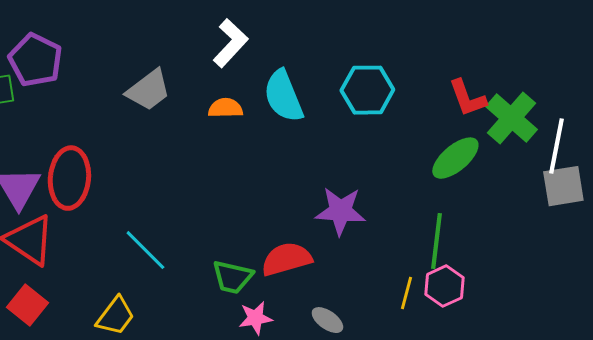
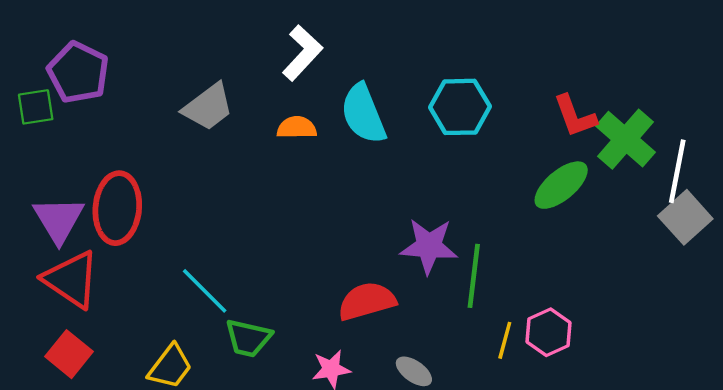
gray square: (563, 186) -> (685, 217), turned -33
green line: (436, 241) -> (474, 276), moved
green trapezoid: (232, 277) -> (248, 338), moved

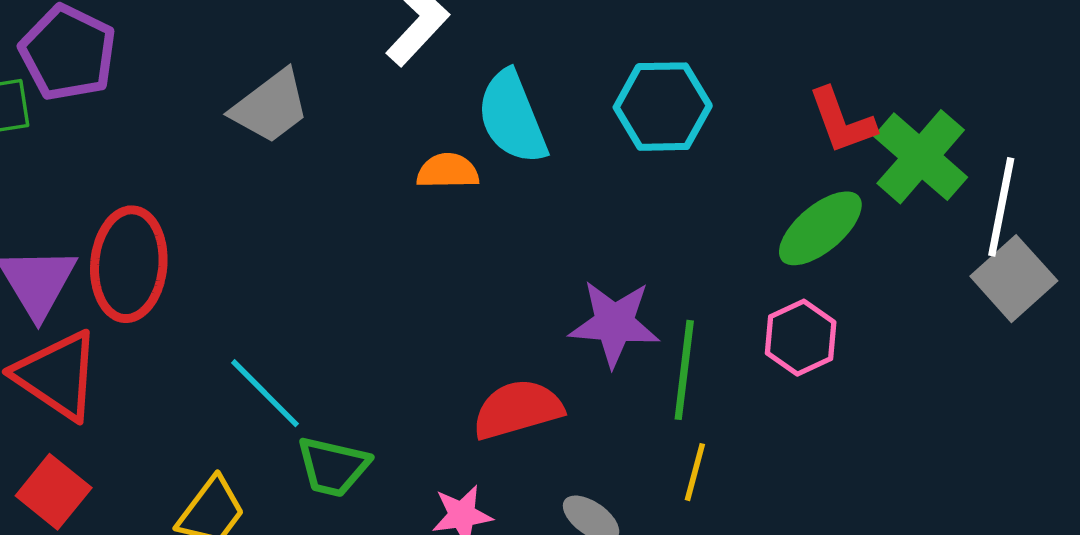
orange semicircle: (297, 128) -> (448, 171), moved
pink hexagon: (548, 332) -> (801, 338), moved
yellow line: (505, 340) -> (695, 472), moved

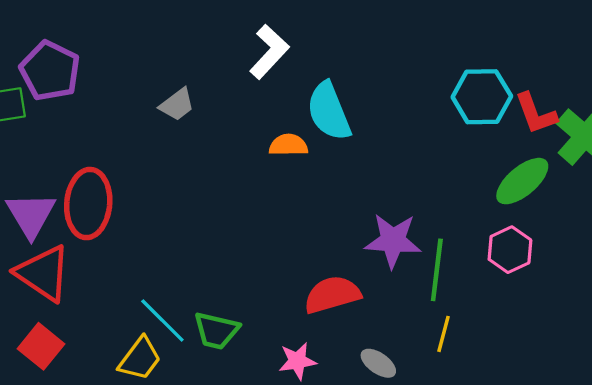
gray trapezoid: (270, 107) -> (177, 105), size x0.7
cyan hexagon: (663, 107) -> (482, 97), moved
cyan line: (265, 393) -> (162, 320), moved

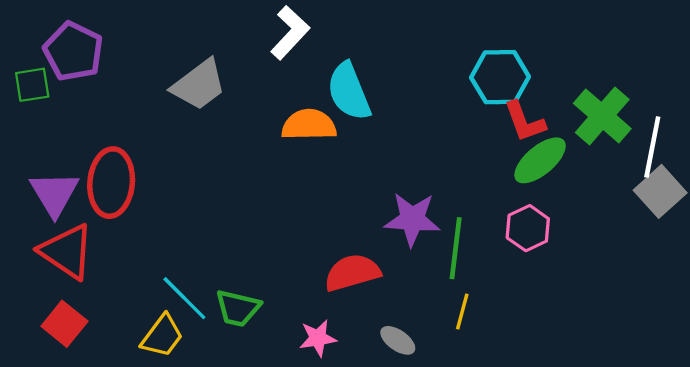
gray trapezoid: (177, 105) -> (199, 85), size x1.6
red L-shape: (536, 114) -> (524, 121), moved
orange semicircle: (288, 145) -> (309, 125), size x1.4

